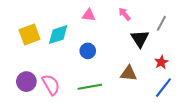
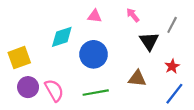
yellow square: (29, 35) -> (19, 58), moved
blue circle: (88, 51) -> (94, 54), size x1.6

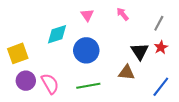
pink triangle: (95, 16) -> (87, 15), turned 48
black triangle: (149, 41) -> (140, 51), moved
red star: (172, 66) -> (161, 47), moved

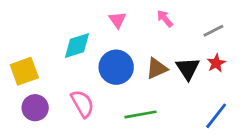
gray line: (159, 23) -> (213, 31), turned 35
brown triangle: (127, 73) -> (157, 69), moved, turned -30
pink semicircle: (50, 84) -> (82, 104), moved
green line: (88, 86) -> (140, 114), moved

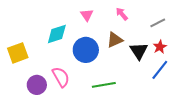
brown triangle: (157, 69) -> (115, 40), moved
purple circle: (35, 108) -> (37, 85), moved
blue line: (216, 116) -> (160, 70), moved

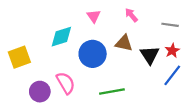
gray line: (158, 23) -> (170, 25), turned 35
brown triangle: (115, 40) -> (124, 43), turned 36

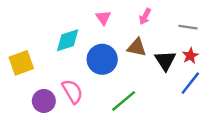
pink arrow: (131, 15) -> (145, 16), turned -112
green line: (112, 92) -> (124, 101), turned -30

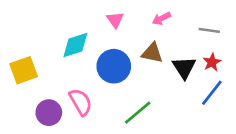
pink arrow: (145, 16) -> (161, 18), turned 35

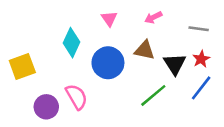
cyan diamond: (75, 45) -> (71, 43), turned -48
green line: (138, 113) -> (153, 95), moved

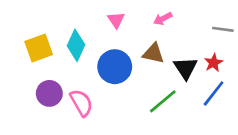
gray line: (199, 29) -> (223, 29), moved
yellow square: (22, 67) -> (39, 48), moved
purple circle: (46, 107) -> (49, 93), moved

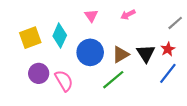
gray line: (223, 29) -> (175, 23), turned -49
brown triangle: (153, 53) -> (121, 54), moved, turned -42
green line: (163, 101) -> (113, 80), moved

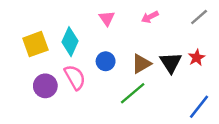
gray line: (175, 23) -> (199, 17), moved
blue circle: (90, 52) -> (106, 61), size x0.6
blue line: (168, 73) -> (199, 107), moved
pink semicircle: (64, 81) -> (75, 77), moved

